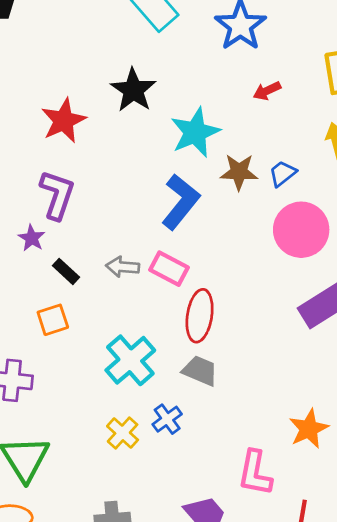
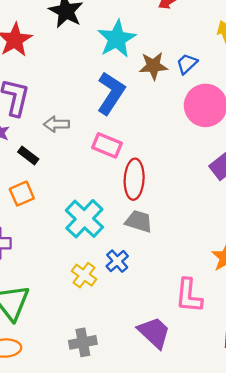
gray arrow: (123, 267) -> (57, 124), moved

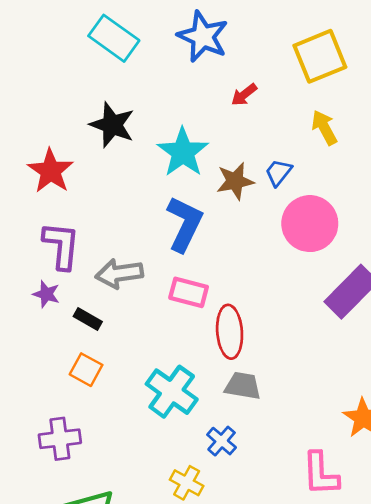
gray arrow: (57, 124) -> (119, 273), size x1.4
orange square: (22, 194) -> (86, 370), turned -30
yellow cross: (84, 275) -> (187, 483), moved

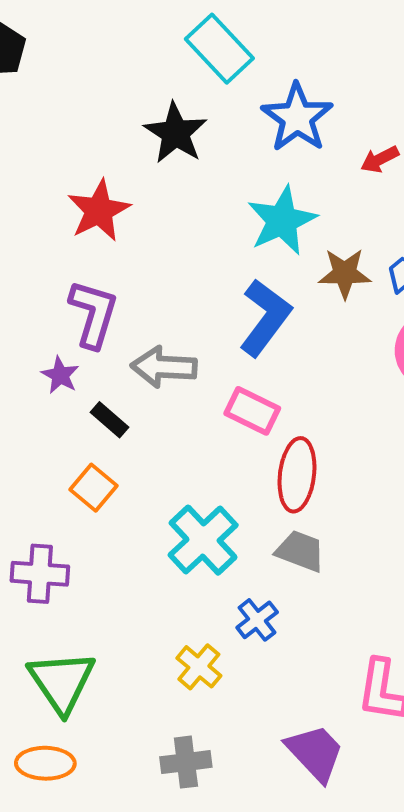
blue star: (203, 37) -> (297, 118), moved
black star: (112, 125) -> (176, 133), moved

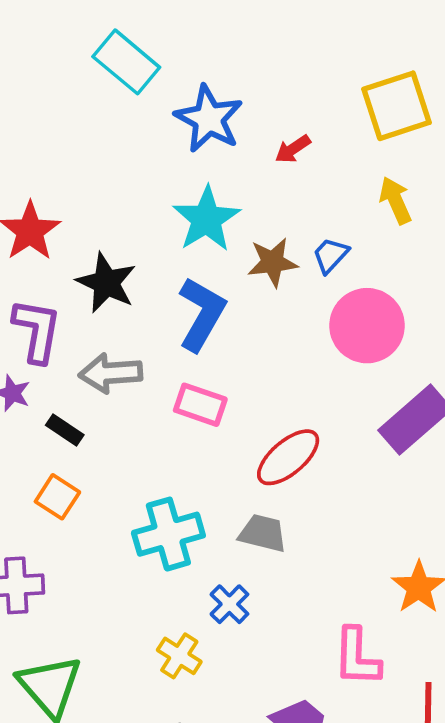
black star: (176, 133) -> (106, 283), moved
red ellipse: (297, 475) -> (288, 457), moved, turned 50
cyan cross: (203, 540) -> (168, 534), turned 34

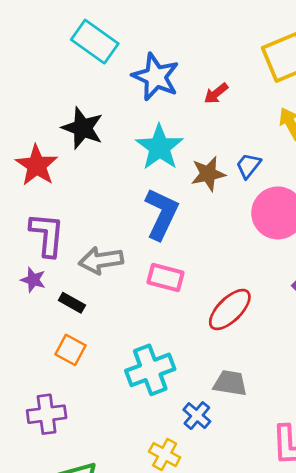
black star: (106, 283) -> (83, 128), moved
gray trapezoid: (263, 533) -> (230, 383), moved

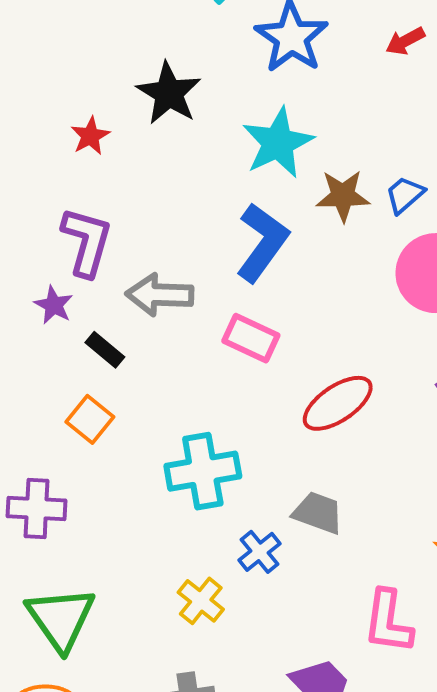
red arrow: (216, 93) -> (405, 41), moved
red star: (37, 165) -> (90, 136), size x0.6

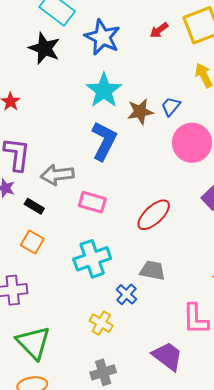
black star: (169, 93) -> (44, 48), moved
pink rectangle: (251, 338) -> (92, 202), moved

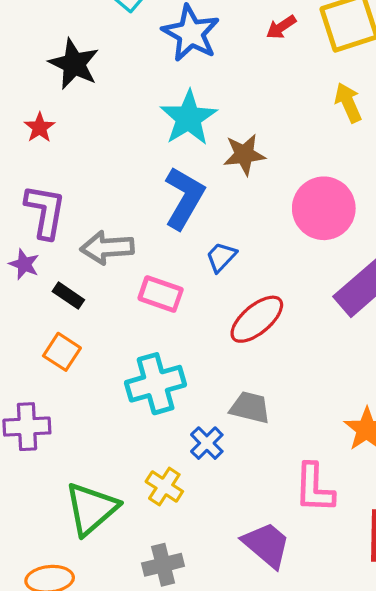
black star: (44, 48) -> (74, 64), moved
blue trapezoid: (171, 106) -> (221, 257), moved
green triangle: (33, 343) -> (91, 509), moved, turned 30

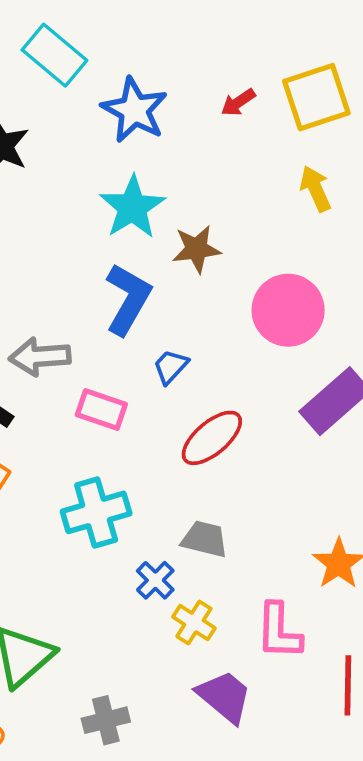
yellow cross: (164, 487) -> (194, 622), moved

